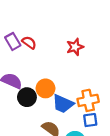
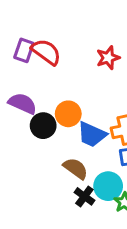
purple rectangle: (13, 41) -> (24, 50), turned 49
red semicircle: (29, 43) -> (46, 52), size x1.5

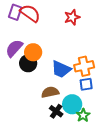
purple semicircle: (22, 103) -> (14, 48), turned -72
orange circle: (68, 114) -> (33, 52), moved
brown semicircle: (76, 168) -> (50, 92), turned -48

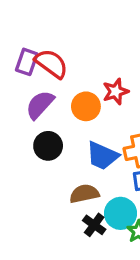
red star: (72, 17) -> (116, 92), moved
purple semicircle: (14, 48) -> (40, 105), moved
orange circle: (33, 52) -> (86, 106), moved

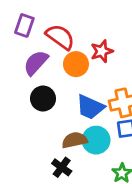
red semicircle: (51, 64) -> (60, 37), moved
cyan circle: (121, 213) -> (96, 140), moved
black cross: (94, 225) -> (62, 167), moved

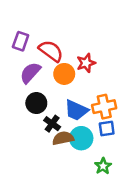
black cross: (62, 167) -> (52, 124), moved

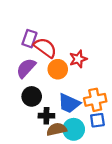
purple rectangle: (21, 41) -> (29, 39), moved
black cross: (52, 124) -> (46, 116), turned -35

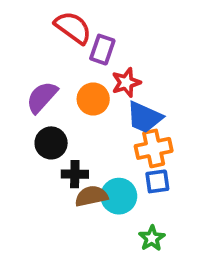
purple rectangle: (29, 39) -> (102, 50), moved
red semicircle: (45, 48) -> (73, 28), moved
blue trapezoid: (69, 103) -> (144, 117), moved

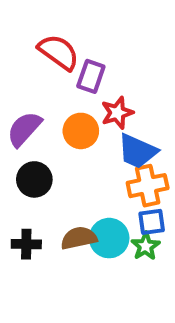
black cross: (75, 174) -> (26, 244), moved
green star: (152, 238) -> (145, 246), moved

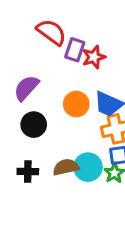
red star: (117, 113) -> (94, 57), moved
orange circle: (81, 131) -> (76, 104), moved

